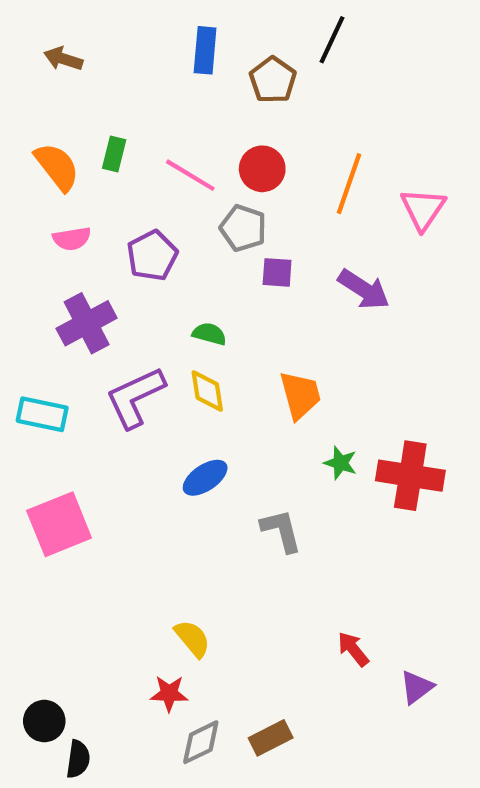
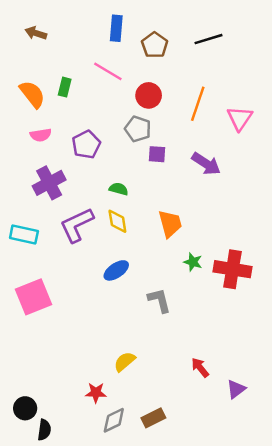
black line: (332, 40) -> (209, 39), moved, turned 48
pink line: (190, 175) -> (108, 71), moved
yellow semicircle: (192, 639) -> (125, 362), moved, turned -90

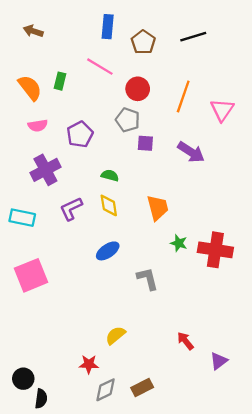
purple L-shape: (77, 225) -> (71, 209), size x0.7

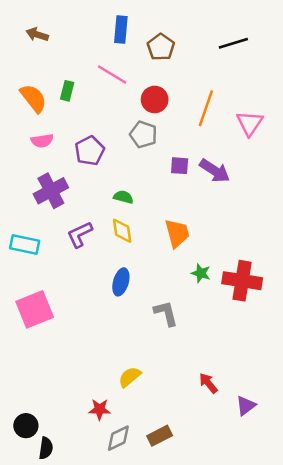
black line: (193, 37) -> (233, 43), moved
purple square: (145, 143) -> (180, 166), moved
blue ellipse: (108, 251) -> (121, 282), turned -40

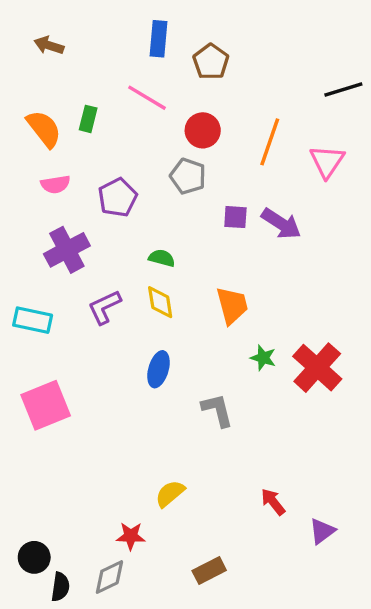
black line: (233, 43) -> (343, 89), moved
red cross: (242, 281) -> (317, 368), turned 33
gray diamond: (118, 438) -> (109, 577), moved

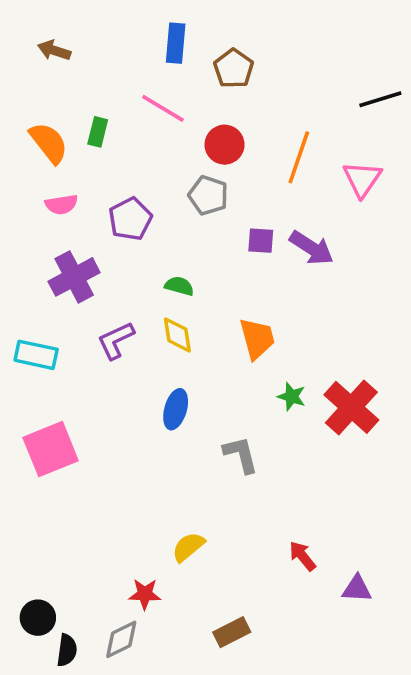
purple triangle: (322, 531) -> (357, 589), turned 40

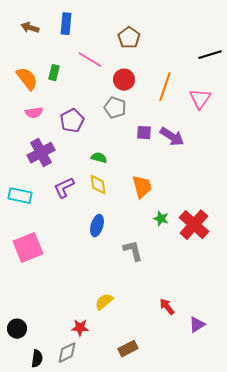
blue rectangle: (176, 43) -> (66, 24), moved
purple triangle: (357, 589) -> (197, 325), turned -36
black circle: (38, 618) -> (17, 329), moved

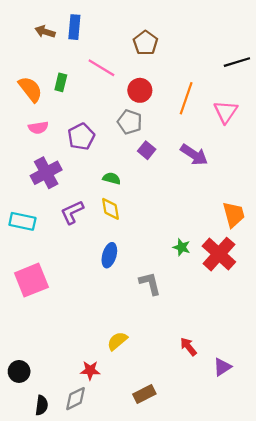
brown arrow: (30, 28) -> (45, 32), moved
purple square: (144, 133) -> (147, 150), moved, turned 35
orange trapezoid: (142, 187) -> (234, 215), moved

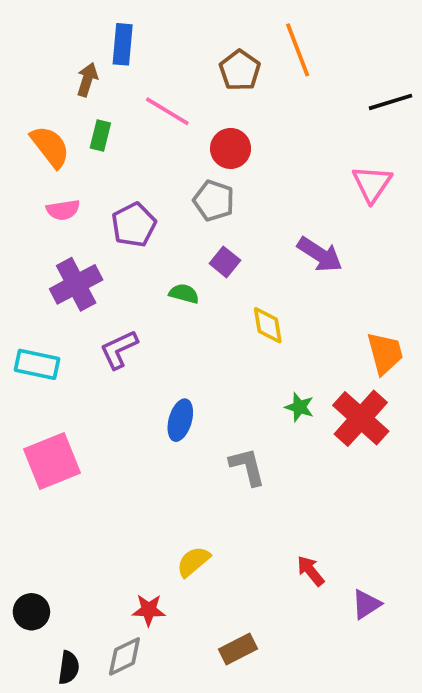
brown arrow: (45, 32) -> (87, 80), moved, turned 90
orange line: (186, 98) -> (298, 50), moved, turned -40
purple square: (147, 150) -> (225, 262), moved
yellow diamond: (110, 209) -> (268, 325), moved

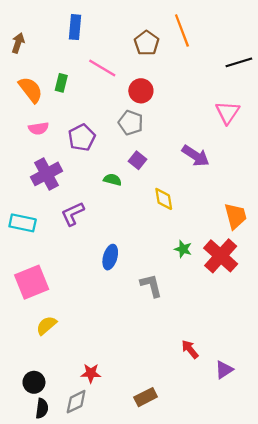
brown arrow: (87, 80) -> (18, 43), moved
yellow semicircle: (193, 562) -> (46, 325), moved
black circle: (31, 612) -> (34, 382), moved

